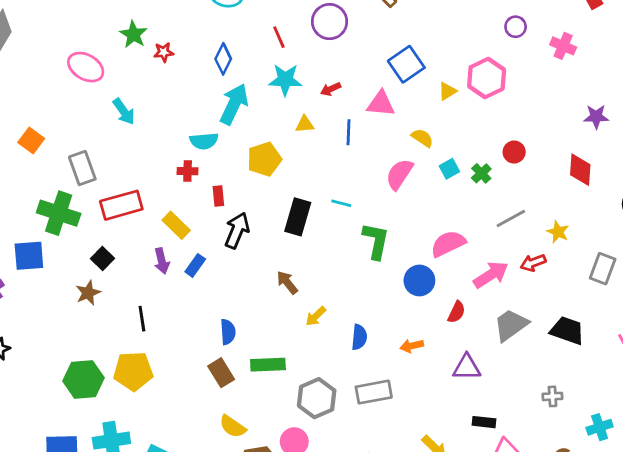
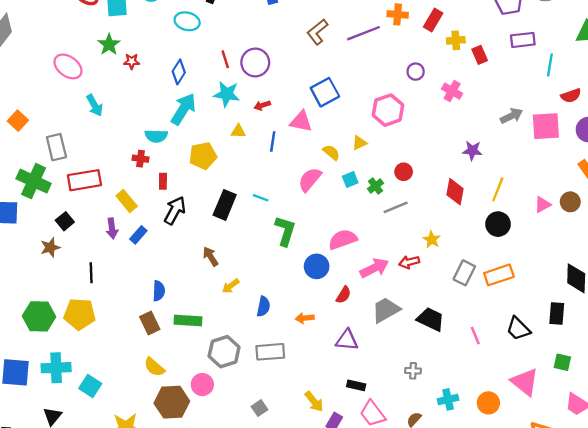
purple circle: (330, 22) -> (255, 62), moved
yellow triangle: (447, 91) -> (359, 143), moved
gray line: (511, 218) -> (396, 207), moved

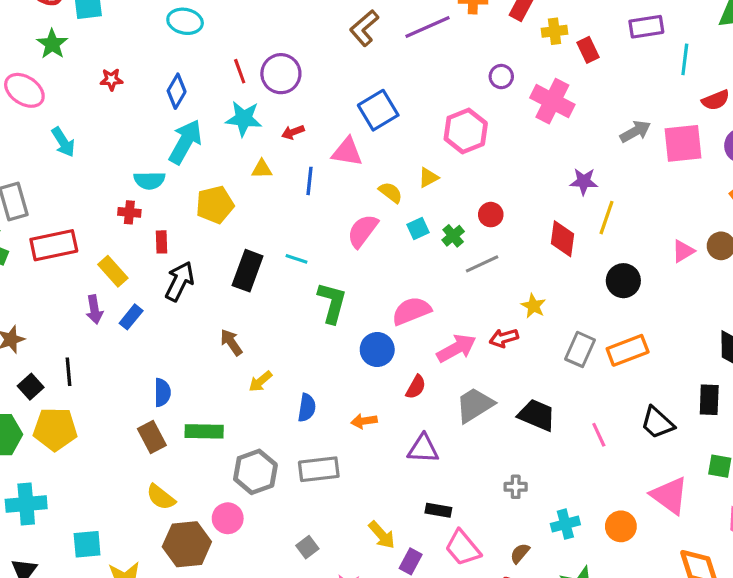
green star: (109, 45) -> (52, 44), moved
pink cross: (452, 91) -> (552, 101), size x1.5
yellow line: (498, 189) -> (607, 218), moved
black square: (65, 221) -> (31, 387), moved
cyan square: (90, 386) -> (87, 544), moved, turned -35

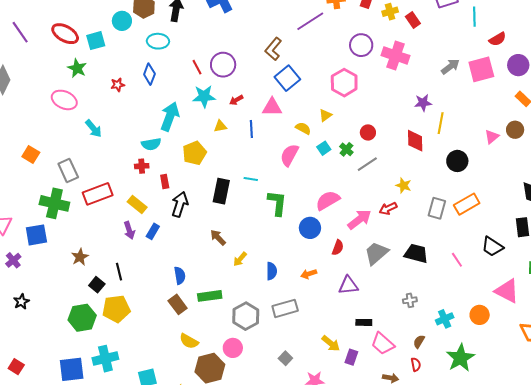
brown L-shape: (364, 28) -> (273, 49), moved
purple circle: (501, 77) -> (361, 45), size x1.5
blue diamond: (177, 91) -> (149, 74), moved

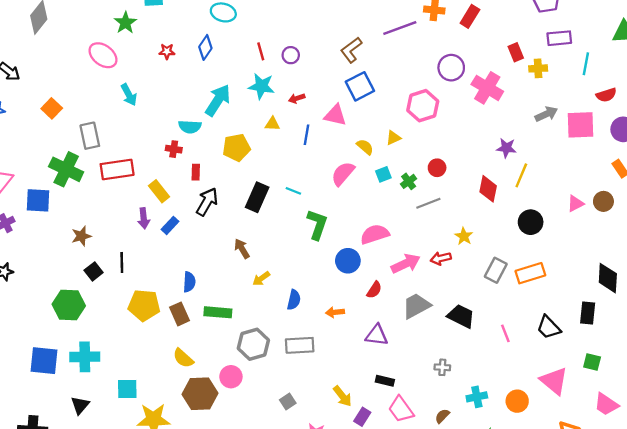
yellow cross: (390, 12) -> (538, 68), moved
purple circle: (223, 65) -> (291, 55), size x0.6
yellow pentagon: (116, 309) -> (144, 305), moved

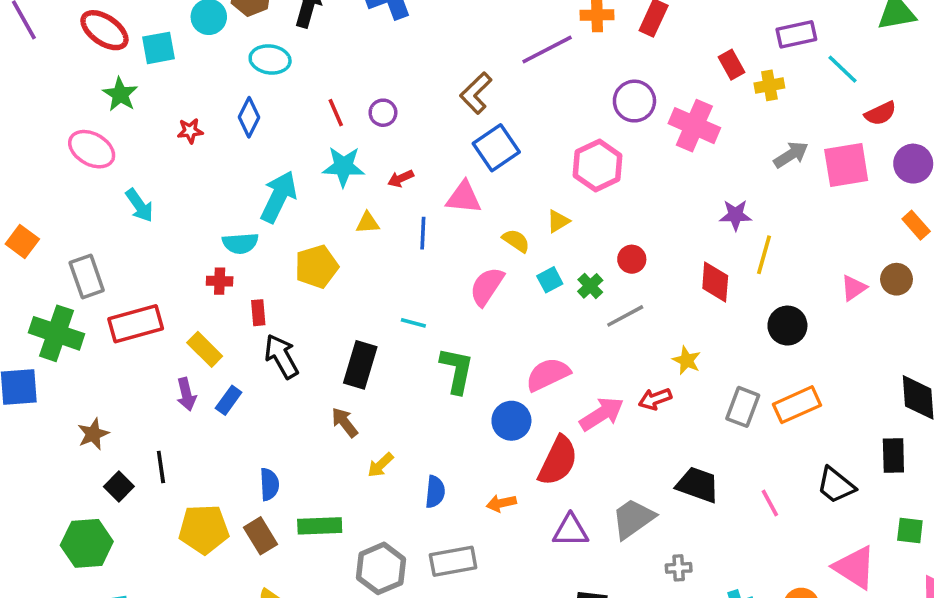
cyan line: (586, 64) -> (843, 69), turned -50
black rectangle: (257, 197) -> (360, 365), moved
black arrow: (207, 202) -> (281, 356), turned -52
red semicircle: (374, 290) -> (558, 461), size x1.8
gray trapezoid: (416, 306) -> (633, 519), moved

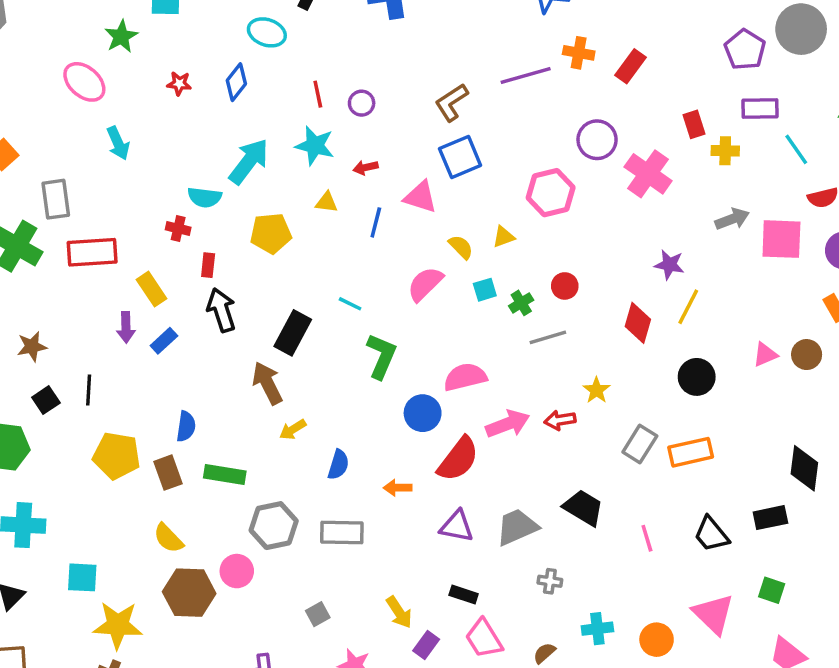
brown arrow: (345, 422) -> (267, 383), size x1.4
black rectangle: (893, 456) -> (770, 518), turned 68

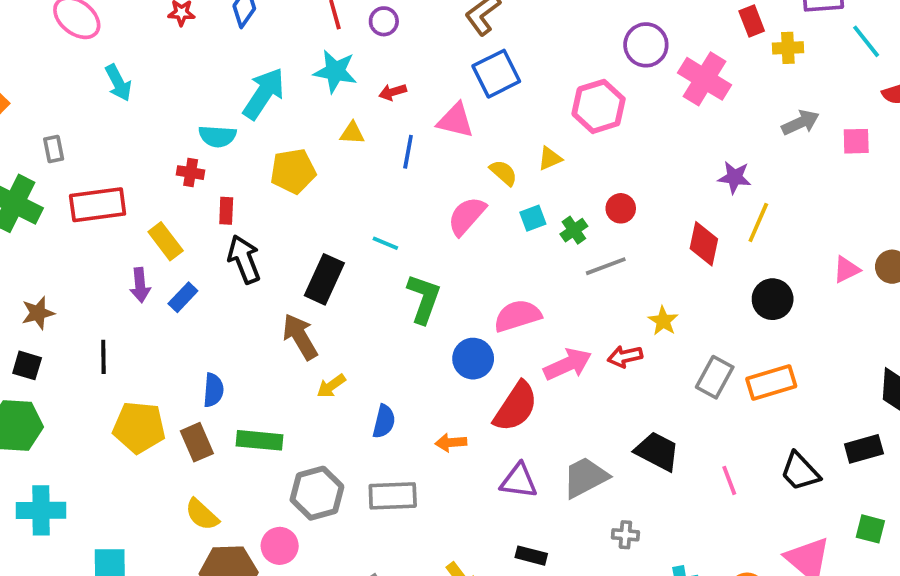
gray rectangle: (56, 199) -> (54, 149), size x0.6
pink square: (781, 239) -> (856, 141), size x0.6
black square: (46, 400) -> (27, 365), moved, turned -36

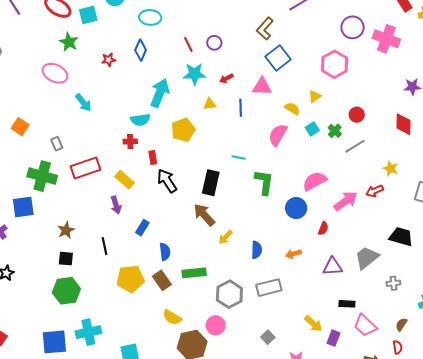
blue rectangle: (183, 297) -> (142, 228), moved
red semicircle: (516, 407) -> (323, 228), size x0.5

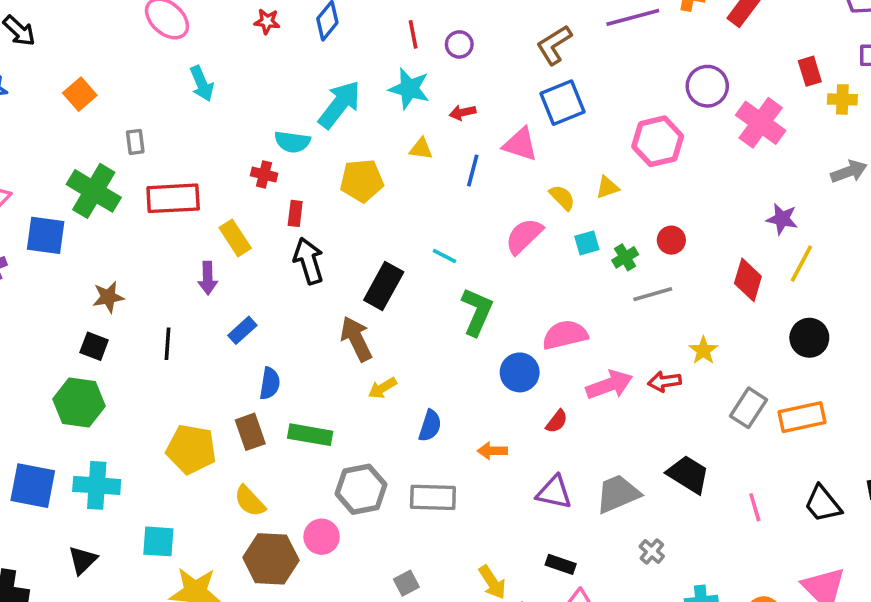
yellow pentagon: (130, 279) -> (191, 449), moved
gray cross: (394, 283) -> (652, 551), turned 32

